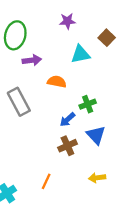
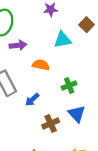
blue arrow: (67, 120) -> (32, 100), moved

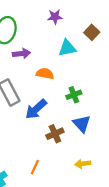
blue arrow: (32, 100) -> (36, 109), size x1.5

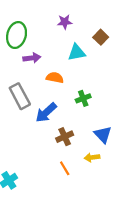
blue triangle: (82, 124) -> (103, 134), moved
yellow arrow: (83, 164) -> (92, 157), moved
orange line: (35, 167) -> (65, 168), moved, turned -56

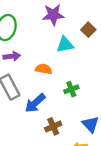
purple star: (65, 22) -> (53, 15), size x1.5
purple arrow: (32, 58) -> (12, 56), moved

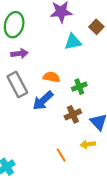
orange semicircle: (44, 69) -> (51, 77), moved
brown cross: (53, 126) -> (73, 114), moved

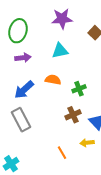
cyan triangle: (73, 42) -> (60, 51), moved
gray rectangle: (17, 84) -> (21, 120), moved
blue arrow: (43, 101) -> (24, 90), moved

